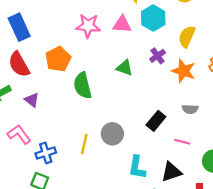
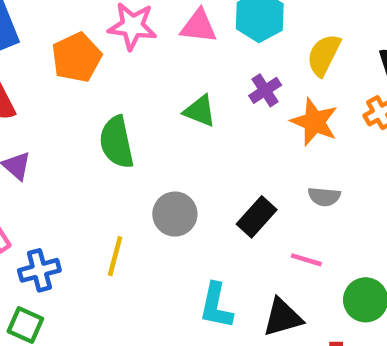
orange pentagon: (58, 59) -> (77, 57), moved
gray circle: (112, 134) -> (175, 214), moved

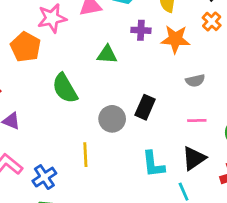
purple cross: (265, 90) -> (141, 30), turned -36
black rectangle: (257, 217) -> (145, 107), moved

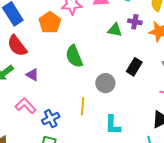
green triangle: (107, 55) -> (115, 30), moved
black rectangle: (145, 107) -> (134, 67), moved
cyan L-shape: (153, 164) -> (113, 125), moved

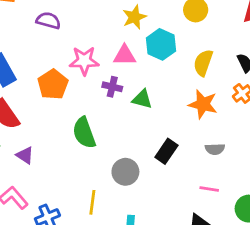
purple cross: (135, 22) -> (112, 87), moved

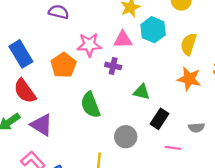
green triangle: (142, 99) -> (142, 92), moved
gray semicircle: (215, 149) -> (196, 128), moved
purple triangle: (25, 155) -> (42, 125), size x1.5
pink line: (209, 189) -> (173, 148), moved

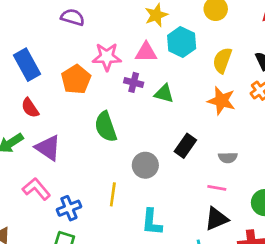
red semicircle: (25, 91) -> (30, 108), size x0.7
green triangle: (142, 92) -> (164, 94), moved
pink line: (173, 148) -> (217, 188), moved

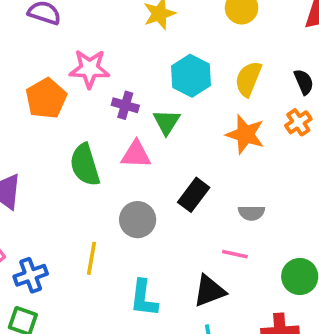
cyan hexagon: (182, 42) -> (191, 76), moved
pink triangle: (146, 52) -> (136, 154), moved
green triangle: (164, 94) -> (167, 122), turned 45
black triangle: (216, 219) -> (209, 291), moved

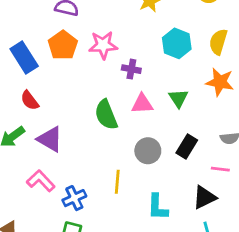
orange pentagon: (46, 98) -> (63, 45), moved
green triangle: (167, 122) -> (178, 98), moved
black rectangle: (194, 195) -> (187, 147), moved

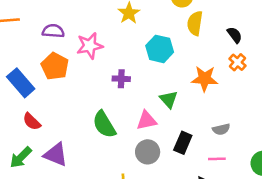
yellow semicircle: (218, 42) -> (195, 23), moved
pink star: (103, 45) -> (90, 46), moved
pink triangle: (142, 104) -> (147, 120), moved

